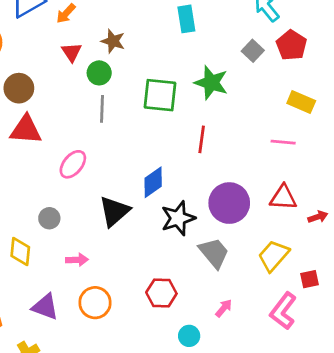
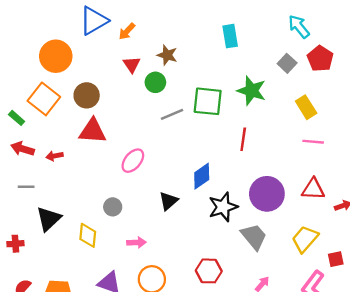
yellow rectangle: (301, 102) -> (306, 107), moved, turned 35
gray line: (102, 109) -> (172, 114), moved, turned 65
black triangle: (114, 211) -> (168, 201), size x0.7

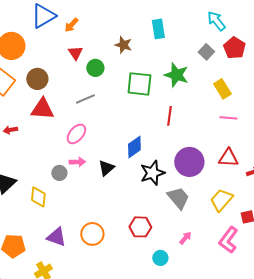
brown star: (167, 55) -> (123, 45), moved
gray line: (172, 114) -> (85, 99), moved
pink arrow: (136, 242) -> (77, 162), moved

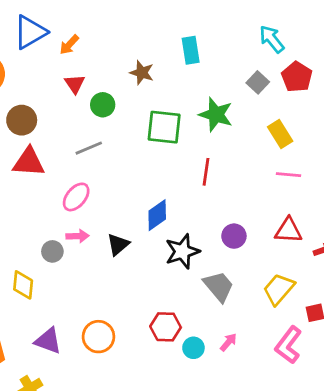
purple circle: (189, 162) -> (234, 236), size x0.6
cyan circle: (160, 258) -> (193, 348), moved

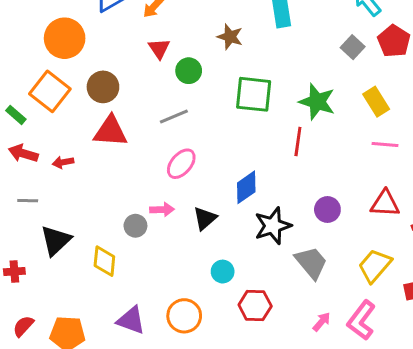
green star: (216, 115) -> (317, 102), moved
pink ellipse: (76, 197) -> (181, 164), moved
pink L-shape: (288, 345) -> (361, 320), moved
cyan circle: (193, 348) -> (223, 272), moved

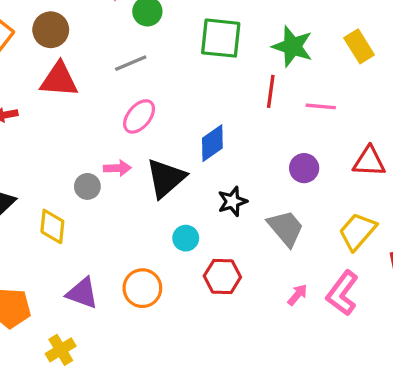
pink line: (385, 145) -> (321, 106), moved
black triangle: (205, 218) -> (166, 178), size x1.5
black star: (273, 226) -> (232, 201), moved, size x0.7

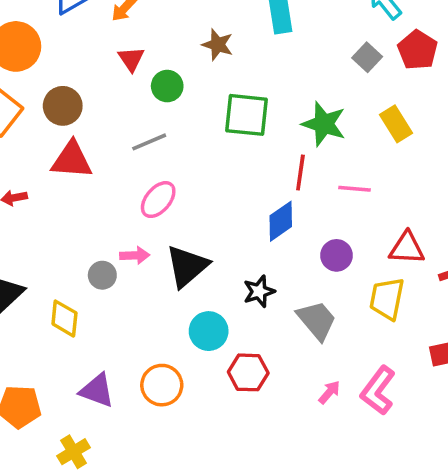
blue diamond: (212, 143) -> (281, 221), moved
yellow trapezoid: (357, 231) -> (387, 299), moved, turned -30
cyan circle: (186, 238) -> (209, 331), size x1.4

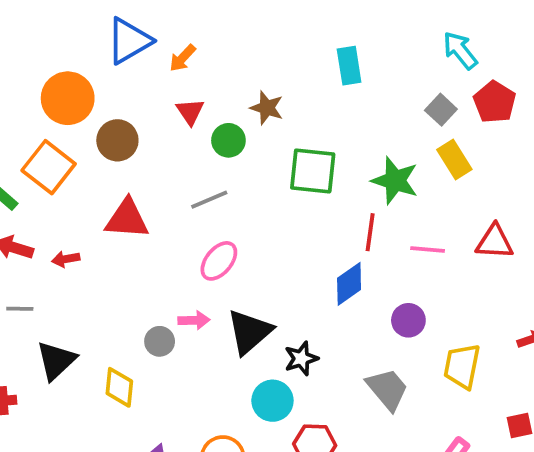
brown star: (218, 45) -> (267, 108), moved
brown circle: (63, 106) -> (117, 140), moved
yellow rectangle: (396, 124) -> (454, 159), moved
red triangle: (407, 248) -> (495, 242), moved
black star: (259, 291) -> (301, 359), moved

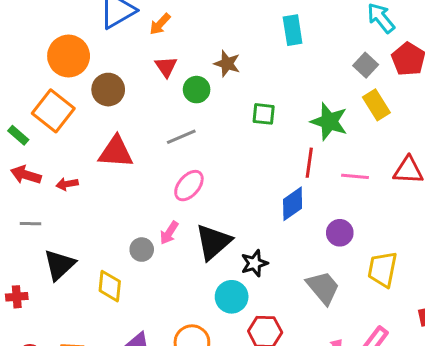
green square: (313, 171) -> (264, 114), size x0.6
pink arrow: (194, 320) -> (169, 233), turned 125

